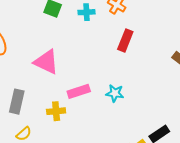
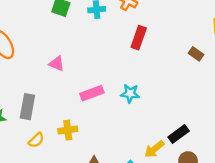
pink triangle: (46, 62) -> (57, 64), size x0.6
yellow cross: (56, 111) -> (68, 130), moved

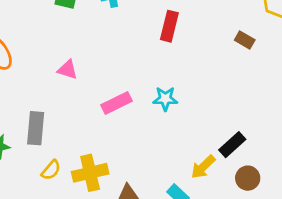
yellow cross: (68, 130) -> (90, 173), moved, size x1.4

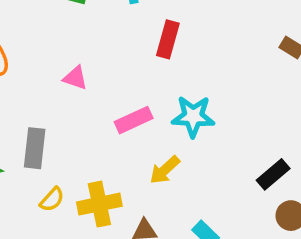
red rectangle: (169, 26) -> (168, 39), moved
cyan star: (165, 99) -> (193, 116), size x1.4
yellow arrow: (203, 167) -> (165, 170), moved

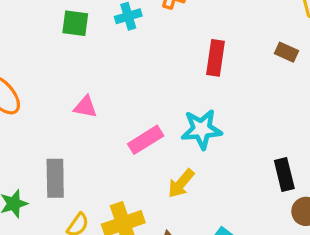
red rectangle: (168, 39) -> (215, 58), moved
black rectangle: (273, 174) -> (284, 175), turned -56

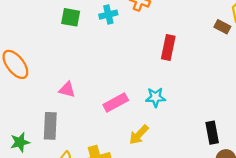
brown rectangle: (287, 52) -> (222, 27), moved
pink triangle: (85, 107) -> (67, 90), moved
cyan star: (202, 129) -> (156, 97), size x0.7

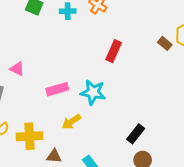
cyan star: (156, 97) -> (93, 92), size x1.4
black rectangle: (212, 133) -> (136, 134), turned 36

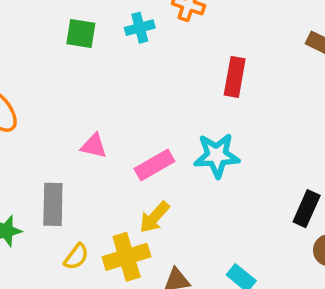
pink triangle: (17, 69) -> (94, 146), moved
yellow arrow: (71, 122) -> (154, 217), moved

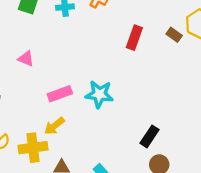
red rectangle: (235, 77) -> (134, 38), moved
pink triangle: (94, 146) -> (26, 59), moved

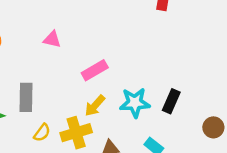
cyan star: (99, 94) -> (135, 103), moved
black rectangle: (150, 136) -> (171, 101), moved

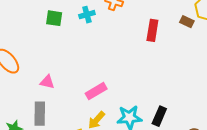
pink triangle: (52, 39) -> (47, 82), moved

